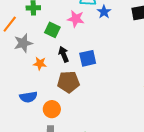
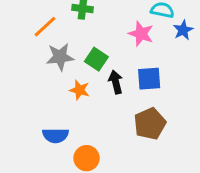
green square: (52, 30) -> (96, 59), moved
blue square: (88, 58) -> (149, 79), moved
brown pentagon: (68, 82) -> (150, 124), moved, turned -30

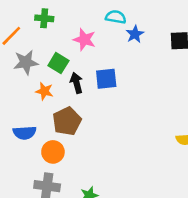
pink star: (141, 34) -> (84, 40), moved
brown pentagon: (150, 124) -> (67, 121), moved

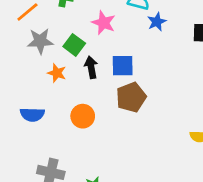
brown pentagon: (67, 121) -> (131, 97), moved
orange circle: (53, 152) -> (83, 116), moved

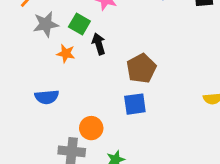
blue square: (123, 66) -> (135, 104), moved
orange circle: (83, 116) -> (91, 128), moved

